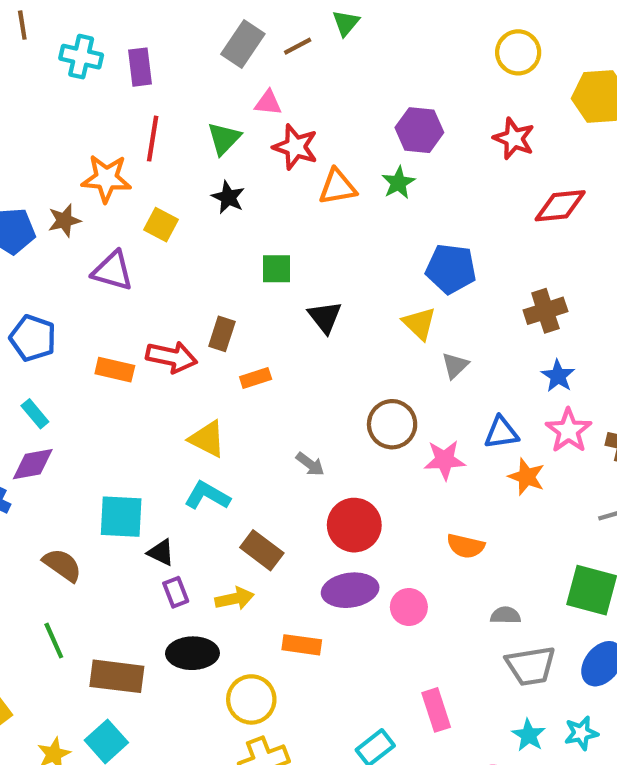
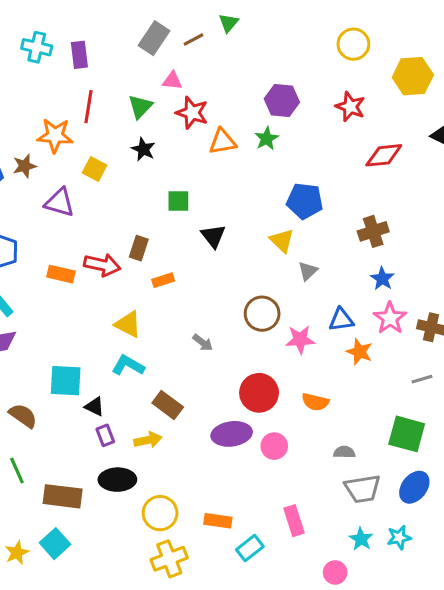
red circle: (354, 525) -> (259, 393), moved
orange rectangle: (302, 645) -> (218, 521), moved

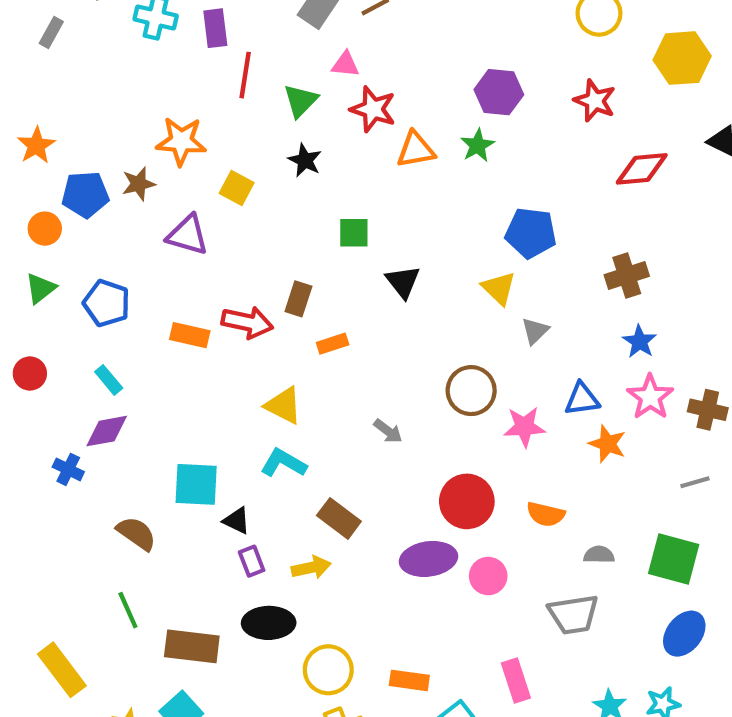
red line: (88, 107) -> (245, 75), moved
gray semicircle: (344, 452) -> (599, 555), moved
gray trapezoid: (363, 489) -> (573, 614), moved

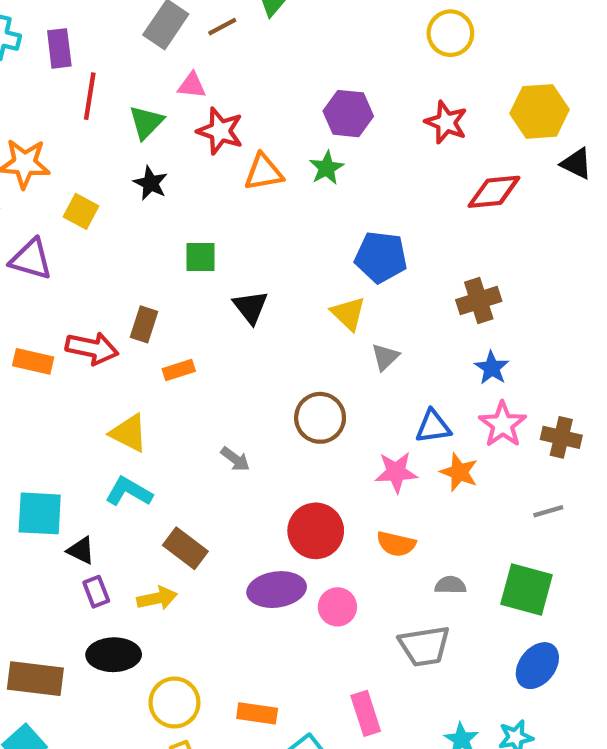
yellow hexagon: (682, 58) -> (540, 111), moved
pink star: (524, 427) -> (396, 472), moved

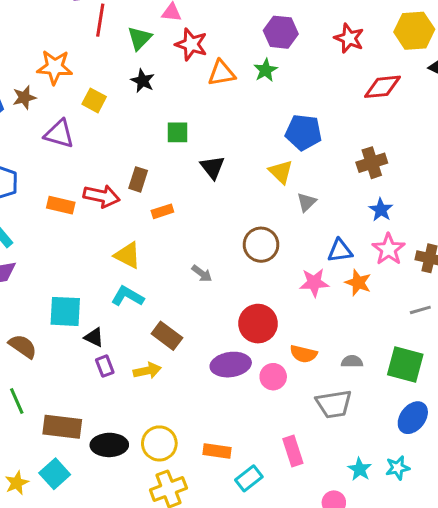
orange semicircle: (396, 544) -> (304, 354), moved
black ellipse: (114, 655) -> (109, 445), moved

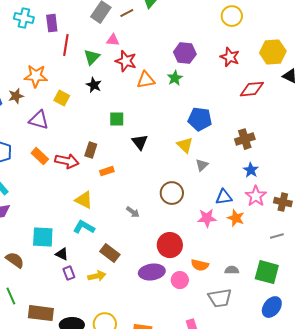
orange rectangle: (61, 205) -> (40, 156), moved, turned 30

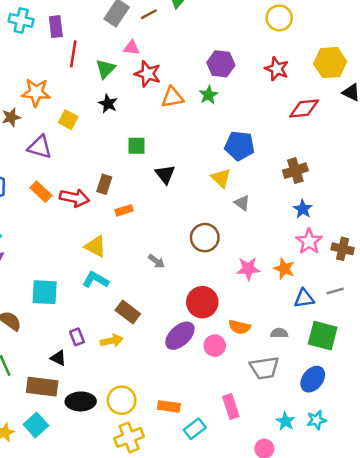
gray triangle: (202, 165) -> (242, 203), turned -40
blue triangle: (224, 197) -> (304, 298), moved
black triangle: (62, 254) -> (58, 358), moved
purple ellipse: (152, 272) -> (180, 336), turned -35
blue ellipse: (272, 307) -> (313, 379), moved

